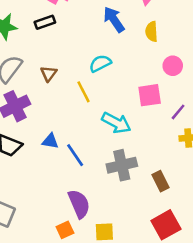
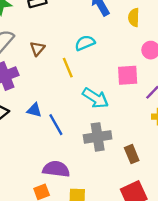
purple semicircle: (79, 204) -> (56, 169), turned -64

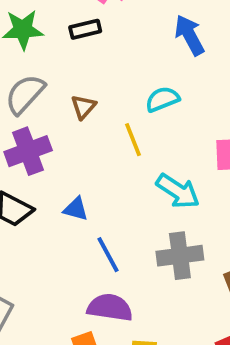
blue line: (56, 125) -> (108, 255), moved

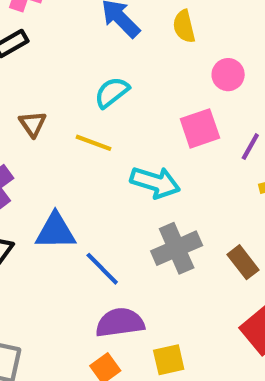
yellow line: (133, 140) -> (94, 143), turned -32
blue triangle: (76, 209) -> (55, 231), size x1.5

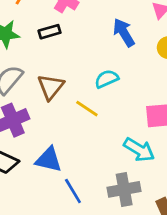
brown triangle: (33, 124) -> (51, 87), size x1.5
cyan arrow: (155, 182) -> (139, 150), moved

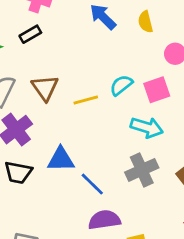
cyan semicircle: (107, 79) -> (121, 85), moved
yellow line: (87, 109) -> (86, 100), turned -35

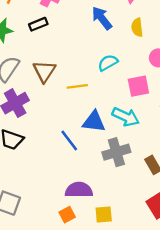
cyan semicircle: (121, 85) -> (108, 63), moved
blue triangle: (61, 159) -> (94, 122), moved
blue line: (92, 184) -> (69, 141), moved

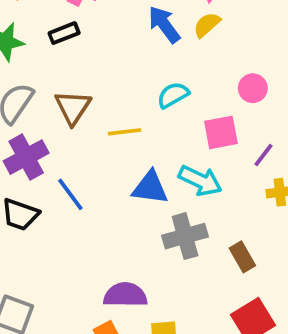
yellow semicircle: (137, 27) -> (207, 25), moved, turned 54
blue line: (69, 141) -> (70, 194), moved

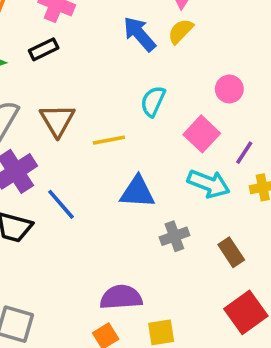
cyan semicircle: (173, 95) -> (153, 101), turned -32
pink square: (221, 132) -> (202, 134), turned -32
cyan arrow: (200, 181) -> (209, 184), moved
gray cross: (185, 236) -> (174, 236), size x0.7

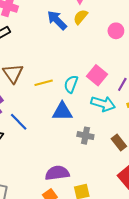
pink circle: (229, 89) -> (116, 31), moved
cyan semicircle: (153, 101) -> (71, 84), moved
gray cross: (174, 236) -> (85, 136), turned 35

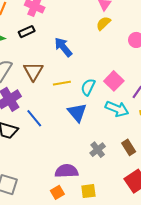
blue arrow: (57, 20) -> (63, 47), moved
blue triangle: (62, 112) -> (77, 113), turned 45
gray cross: (85, 136) -> (98, 150), moved, turned 35

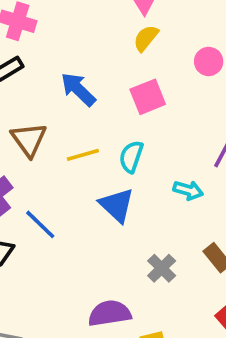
pink square: (114, 81) -> (148, 97), moved, turned 30
cyan arrow: (117, 109) -> (188, 190), size x0.7

